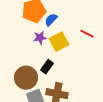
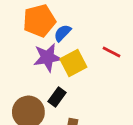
purple star: (40, 38) -> (47, 57), size x1.5

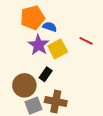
blue semicircle: (62, 33) -> (50, 27), turned 64
purple star: (47, 57) -> (39, 45), turned -30

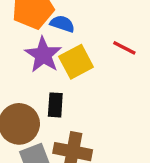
black rectangle: (46, 74) -> (55, 105), turned -32

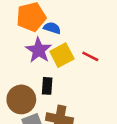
red line: (124, 48) -> (90, 56), moved

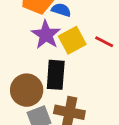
black rectangle: (47, 86) -> (56, 75), size x1.5

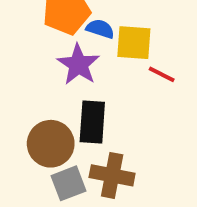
yellow square: (72, 40) -> (134, 43), moved, turned 32

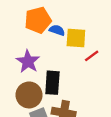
purple star: (78, 64) -> (28, 61), moved
red line: (162, 74) -> (92, 56), turned -64

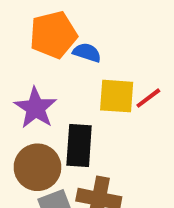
yellow square: (76, 38) -> (117, 96), moved

